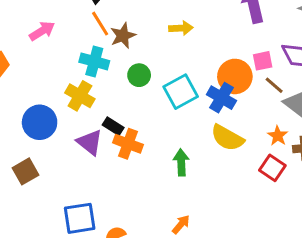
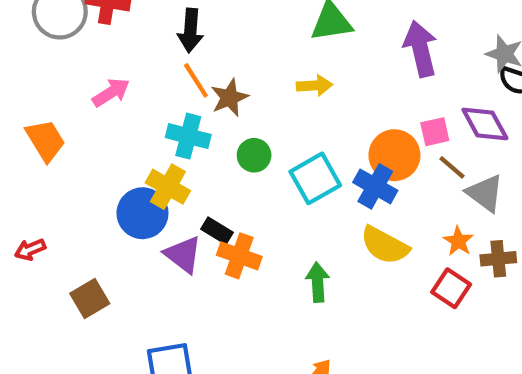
blue circle: (40, 122) -> (142, 213), moved

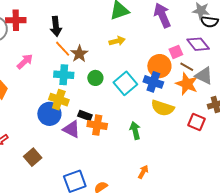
orange star: (458, 241) -> (187, 84), moved, size x1.6

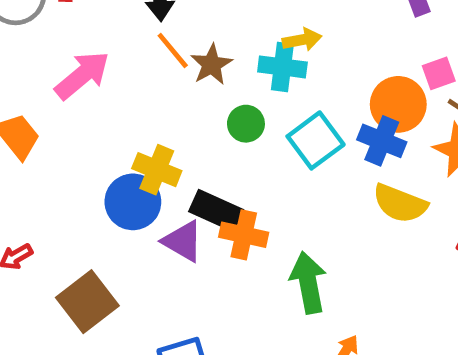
pink arrow: (25, 61) -> (82, 75), size x1.4
cyan cross: (64, 75) -> (282, 67), moved
black rectangle: (85, 116) -> (216, 211), size x1.5
green arrow: (135, 131) -> (308, 283), moved, size x1.4
brown square: (33, 157) -> (87, 302), size x1.4

